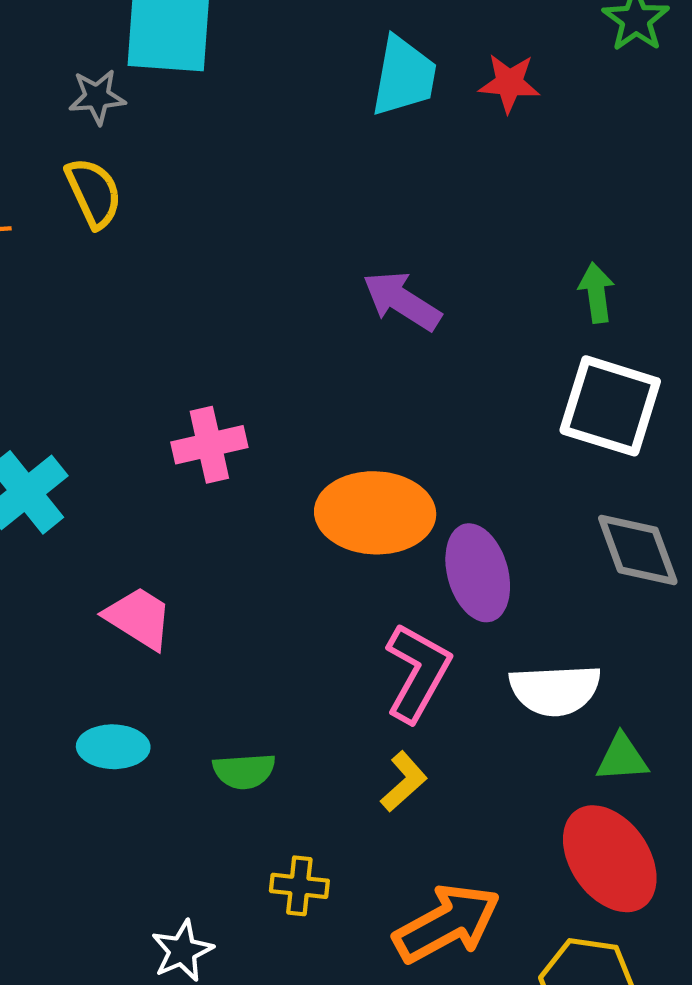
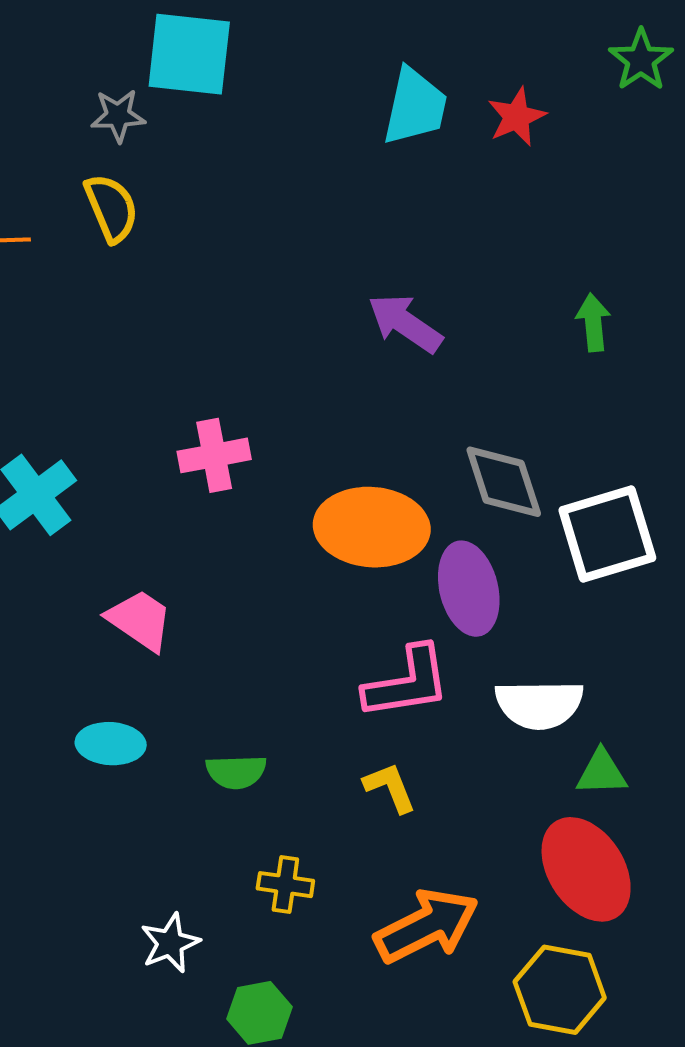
red star: (509, 83) -> (517, 117), turned -30
white square: (610, 406) -> (607, 534), moved, turned -36
gray diamond: (638, 550) -> (504, 482), moved
pink L-shape: (418, 672) -> (407, 683), turned 50
yellow L-shape: (404, 782) -> (390, 788), turned -72

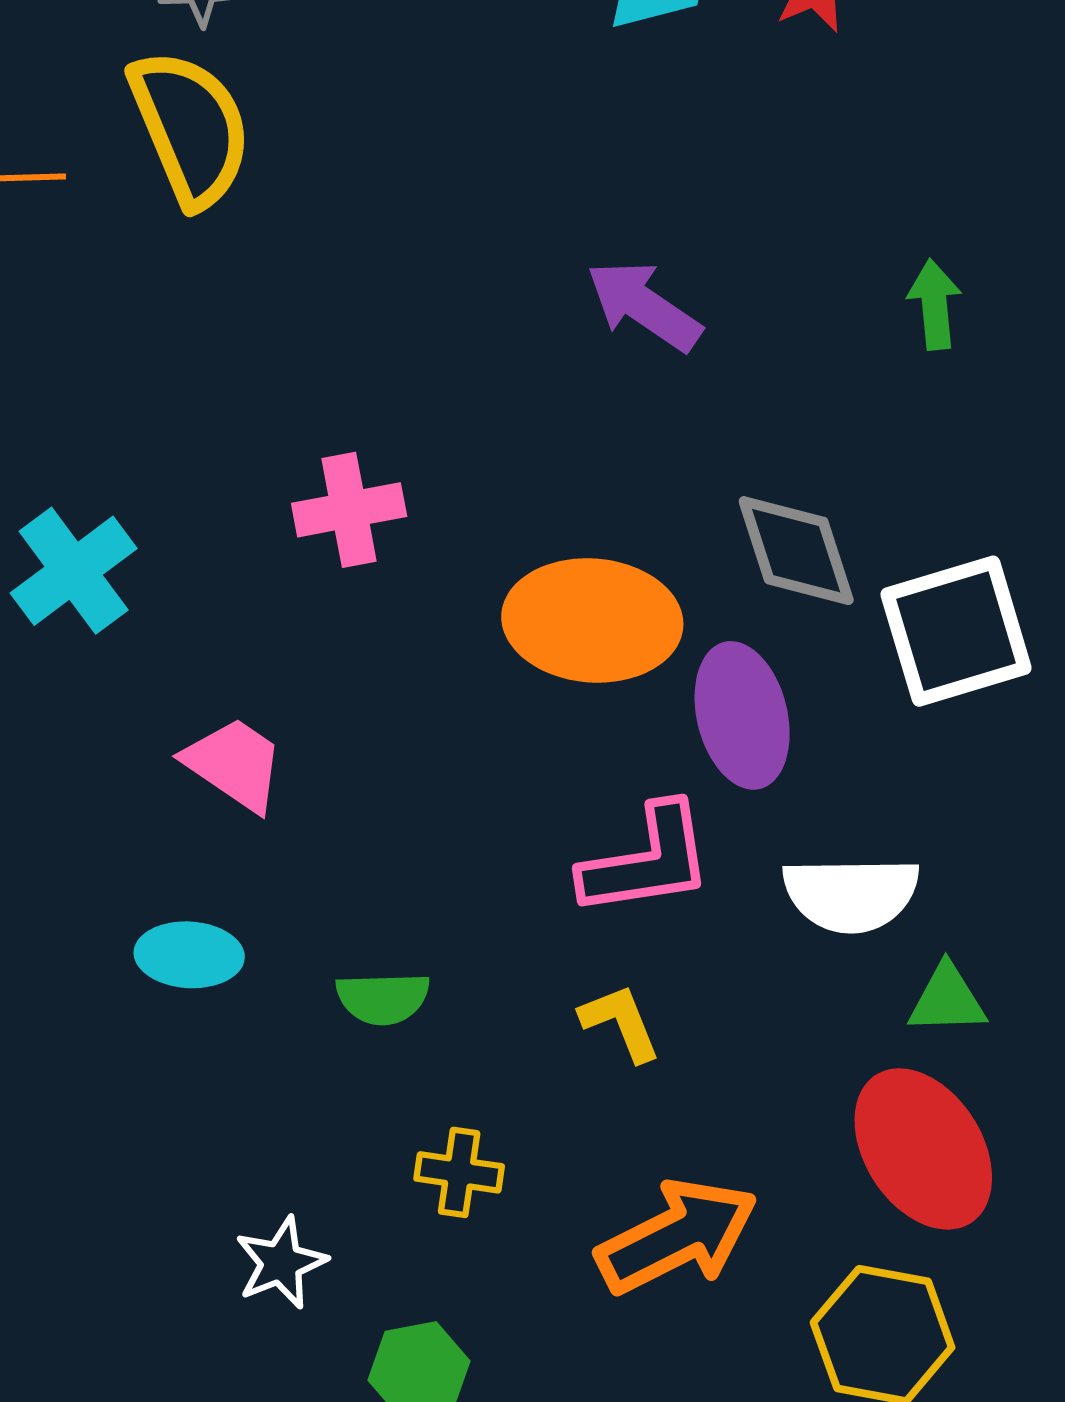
yellow semicircle: (111, 208) -> (190, 128), size x1.5

